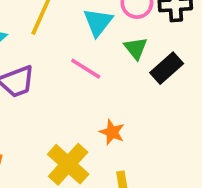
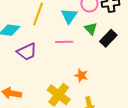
pink line: (86, 69) -> (64, 42), turned -30

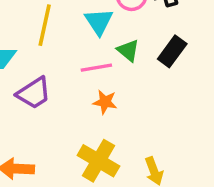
green triangle: (91, 29) -> (128, 50), moved
orange star: (81, 75) -> (105, 102), moved

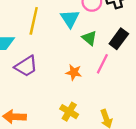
pink line: (96, 68) -> (102, 64), moved, turned -54
yellow cross: (98, 161) -> (69, 112), size x0.7

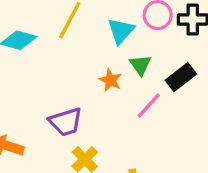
purple trapezoid: (26, 66) -> (66, 122), moved
orange star: (74, 72) -> (110, 80), moved

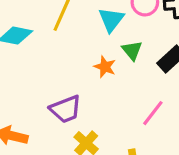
pink line: (149, 106) -> (153, 113), moved

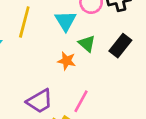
pink line: (153, 113) -> (81, 101), moved

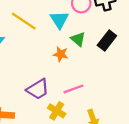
yellow line: (24, 22) -> (24, 21), turned -70
pink line: (81, 101) -> (74, 89), turned 42

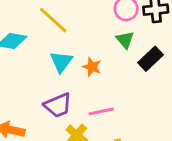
cyan triangle: (59, 20) -> (61, 62), moved
green triangle: (78, 39) -> (125, 40), moved

